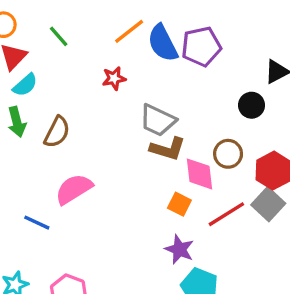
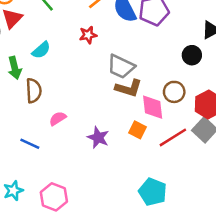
cyan semicircle: (25, 85) -> (41, 50), moved
brown semicircle: (57, 132) -> (34, 91), moved, turned -30
pink semicircle: (74, 189) -> (58, 118), size x0.6
purple star: (179, 249) -> (98, 137), moved

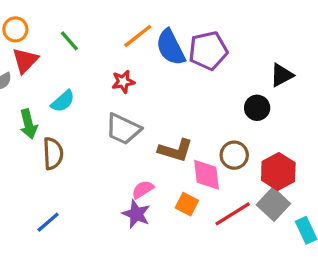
gray trapezoid: (121, 67) -> (123, 129), moved
pink semicircle: (58, 118) -> (143, 189), moved
blue line: (30, 144) -> (48, 222), turned -66

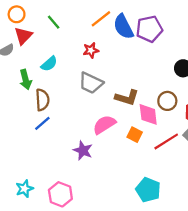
pink semicircle: (143, 189) -> (104, 125), size x1.5
purple star: (136, 214) -> (83, 150), moved
blue line: (48, 222) -> (42, 123), moved

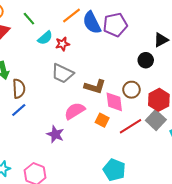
cyan semicircle: (49, 64) -> (45, 38), moved

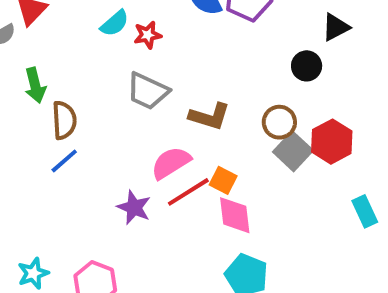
pink diamond: (114, 102) -> (235, 215), moved
gray square: (156, 120) -> (293, 151), moved
red line: (130, 126) -> (188, 192), moved

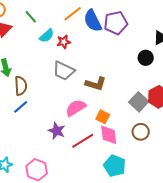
brown circle: (279, 122) -> (141, 132), moved
red line: (188, 192) -> (83, 141), moved

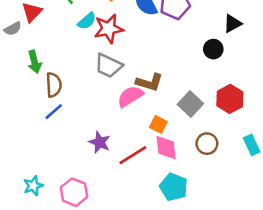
red star: (64, 42) -> (109, 29), size x1.6
gray square: (139, 102) -> (190, 104), moved
pink semicircle: (76, 108) -> (130, 96), moved

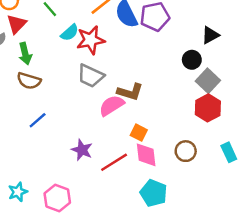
green arrow: (34, 62) -> (25, 54), moved
brown semicircle: (54, 85) -> (29, 81), moved, turned 110
gray square: (190, 104) -> (208, 81), moved

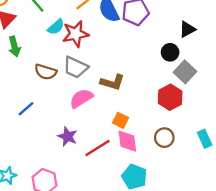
brown semicircle: (29, 81) -> (46, 72), moved
pink semicircle: (112, 105) -> (81, 98), moved
red hexagon: (208, 108) -> (170, 97), moved

